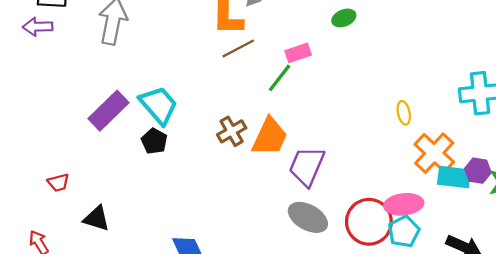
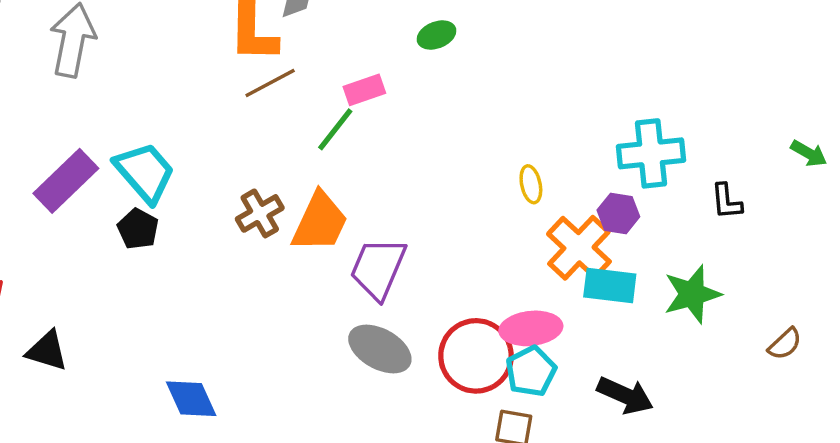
purple hexagon: (478, 171) -> (618, 213), moved

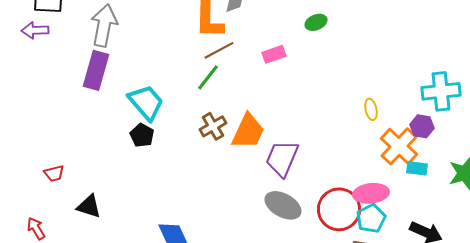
green line: (335, 129) -> (208, 77), moved
purple rectangle: (66, 181) -> (96, 70), moved, turned -30
cyan rectangle: (610, 286) -> (417, 168), size x0.7

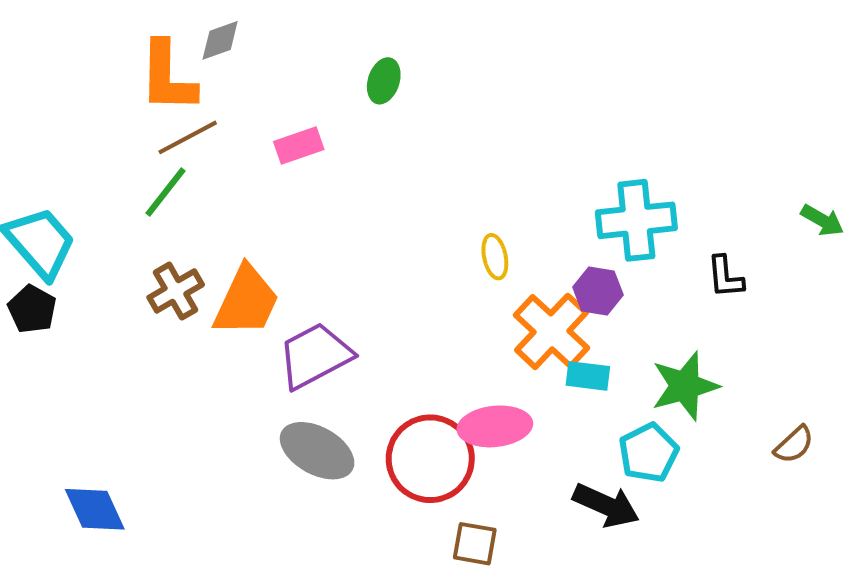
green ellipse: (316, 22) -> (384, 81), turned -50
purple trapezoid: (282, 158) -> (315, 356), turned 39
cyan pentagon: (371, 218) -> (648, 453), moved

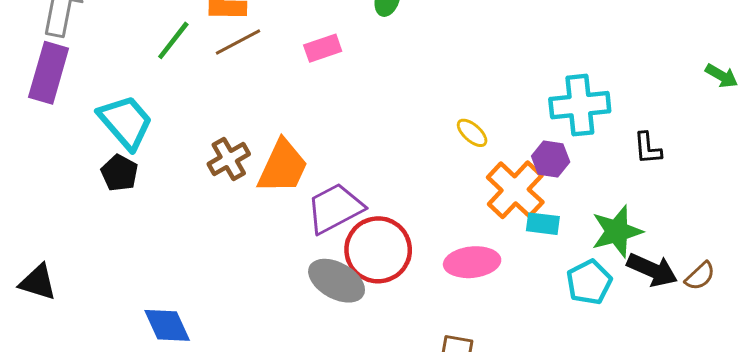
green line: (165, 192) -> (173, 40), moved
green arrow: (822, 220) -> (722, 76), moved
yellow ellipse: (495, 257) -> (472, 133), turned -36
red circle: (430, 459) -> (378, 250), moved
black arrow: (606, 505) -> (652, 270), moved

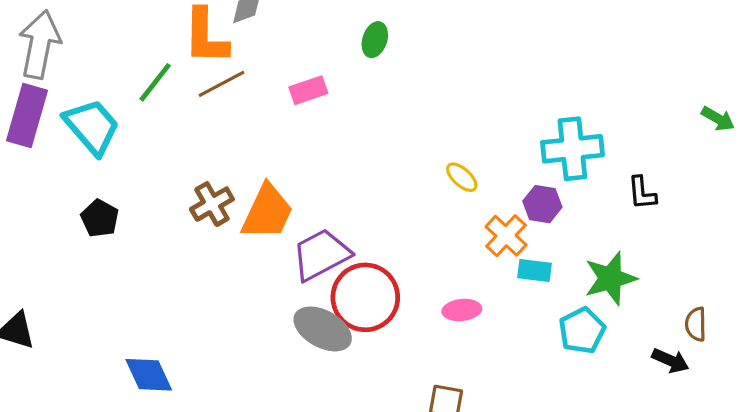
cyan trapezoid: (126, 122) -> (92, 127), moved
orange cross: (515, 190) -> (506, 236), size x0.7
pink ellipse: (472, 262) -> (462, 310), size x0.7
black arrow: (652, 270) -> (670, 361), moved, size x0.7
brown semicircle: (700, 276) -> (696, 324), turned 132

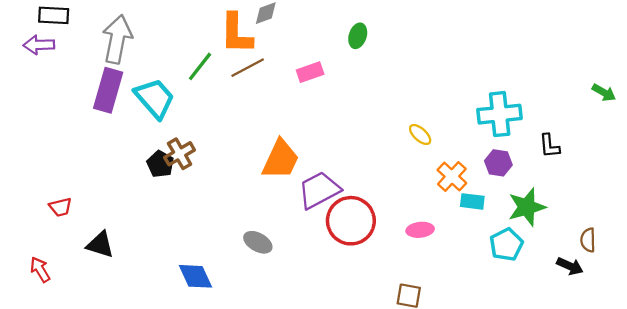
brown cross: (212, 204) -> (180, 154), moved
purple hexagon: (542, 204) -> (498, 163), moved
gray ellipse: (323, 329) -> (258, 242), moved, size x0.7

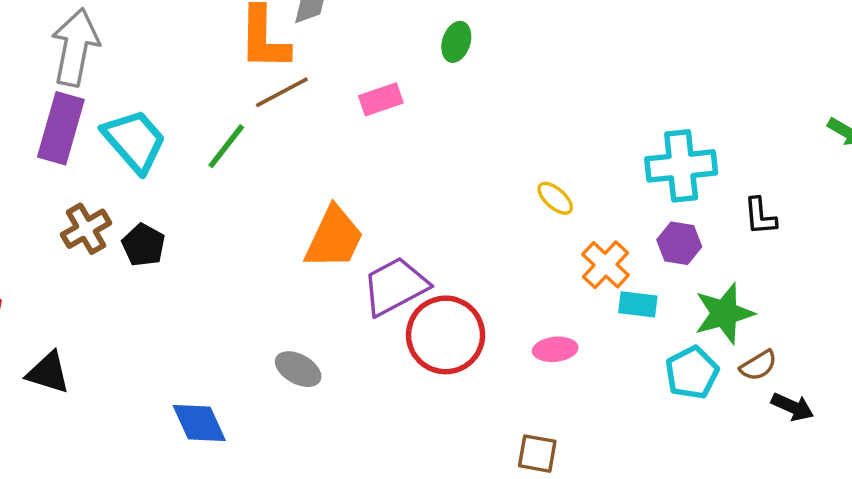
green line: (200, 66) -> (226, 146), moved
brown cross: (180, 154) -> (86, 229), moved
brown semicircle: (588, 240) -> (758, 365), moved, turned -120

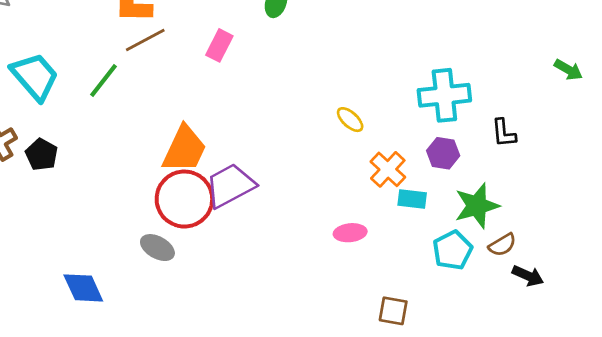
pink rectangle: (381, 99) -> (219, 45), turned -44
red circle: (446, 335) -> (184, 199), moved
brown square: (537, 454) -> (393, 311), moved

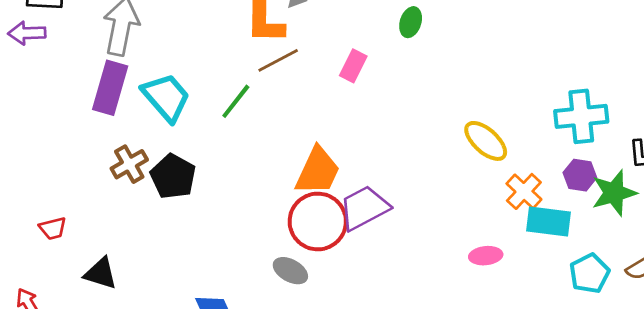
yellow ellipse: (350, 120) -> (486, 141), size x1.6
black pentagon: (42, 155) -> (173, 176), size x1.4
cyan rectangle: (412, 199) -> (548, 222), size x1.5
green star: (477, 206) -> (614, 193), moved

